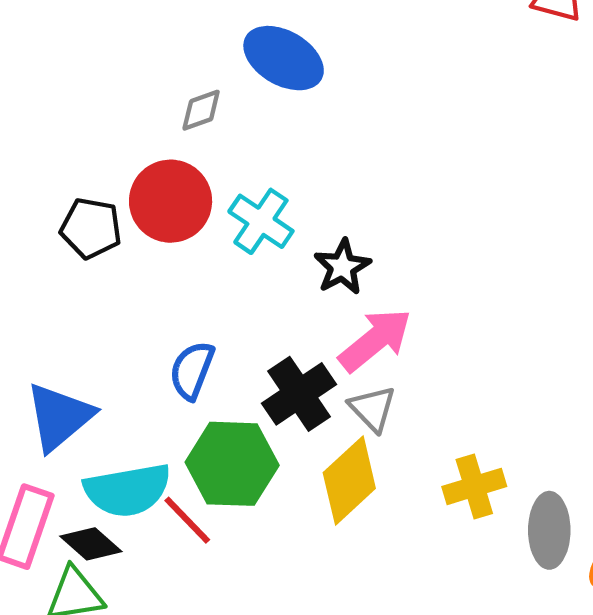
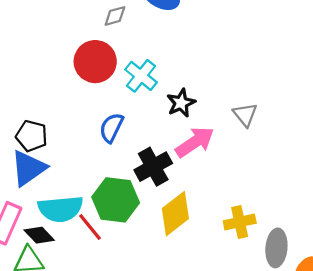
black pentagon: (91, 228) -> (32, 136), moved
blue semicircle: (192, 370) -> (111, 128), moved
gray triangle: (373, 409) -> (245, 115), moved

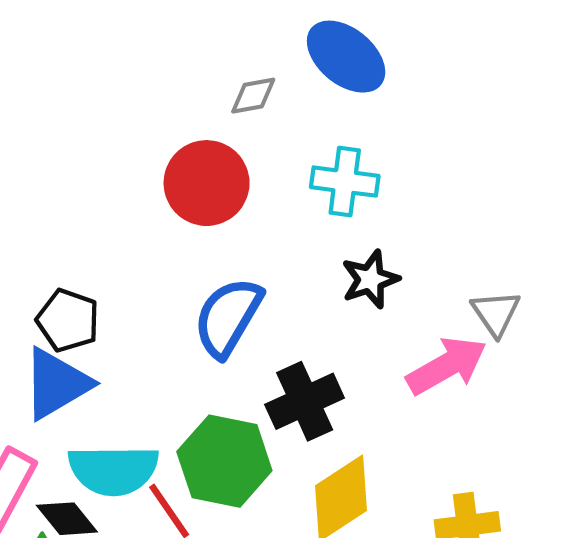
cyan cross: (141, 76) -> (345, 182), moved, turned -36
blue semicircle: (111, 128) -> (228, 317), size x1.4
pink arrow: (195, 142) -> (447, 366), moved

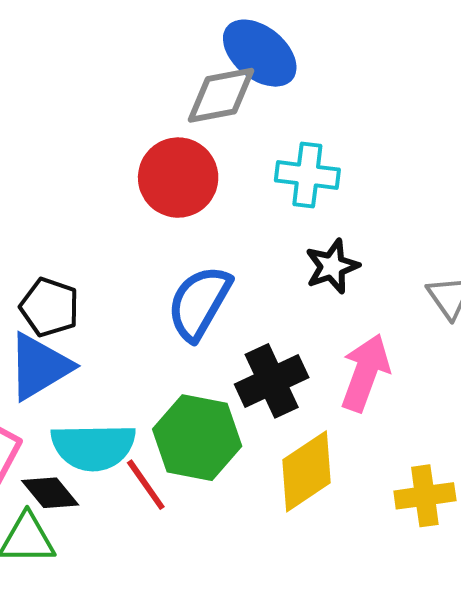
blue ellipse: (346, 57) -> (260, 53), moved
gray diamond: (253, 96) -> (221, 95), size x1.6
pink arrow: (447, 366) -> (365, 373), moved, turned -40

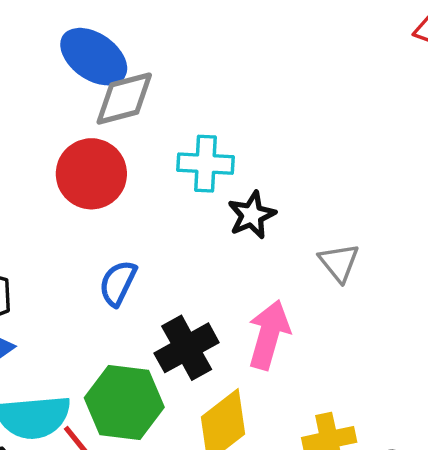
blue ellipse: (260, 53) -> (94, 57), moved
black star: (332, 266) -> (252, 215), moved
blue semicircle: (199, 303) -> (118, 283), size x0.7

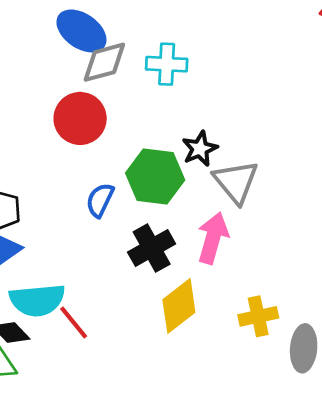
cyan cross: (205, 164) -> (167, 64), moved
gray triangle: (339, 262) -> (236, 182), moved, size x1.5
green hexagon: (124, 402) -> (155, 177), moved

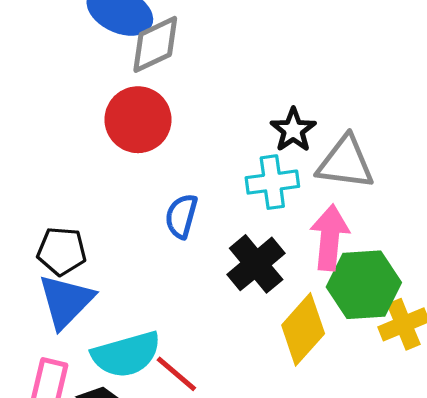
cyan cross: (167, 64) -> (272, 182), moved
green hexagon: (155, 177) -> (364, 285), moved
gray triangle: (236, 182) -> (345, 163), turned -33

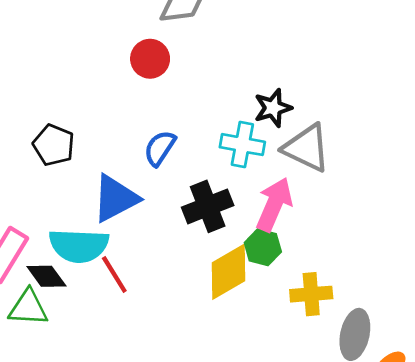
red circle: (138, 120) -> (150, 59), size x0.7
green hexagon: (364, 285) -> (263, 247), moved, size x0.6
blue triangle: (66, 301) -> (115, 198), moved

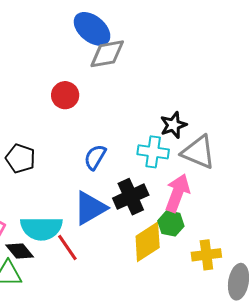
red circle: (150, 59) -> (65, 95), moved
blue triangle: (115, 198) -> (90, 208), moved

